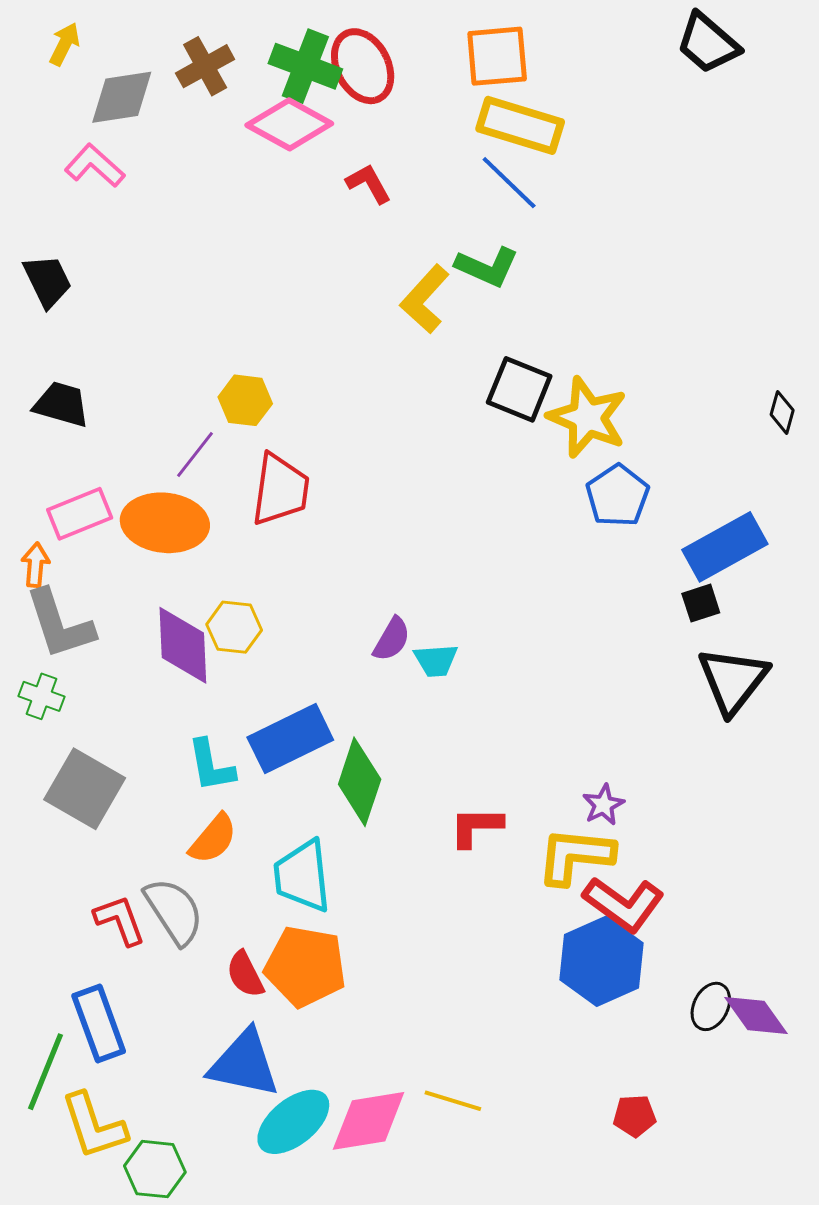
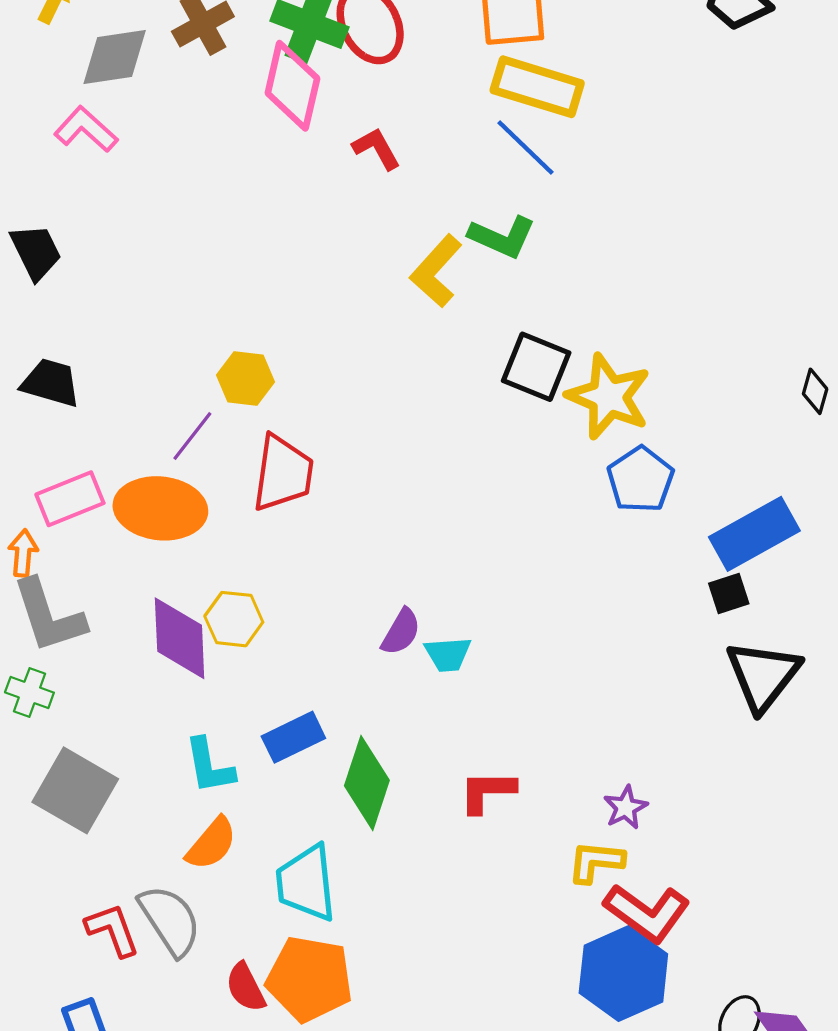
pink diamond: (289, 124) -> (292, 86), turned 74
blue rectangle: (290, 739) -> (293, 737), size x0.7
red L-shape: (476, 827) -> (487, 792), moved
yellow L-shape: (575, 856) -> (596, 862), size x0.7

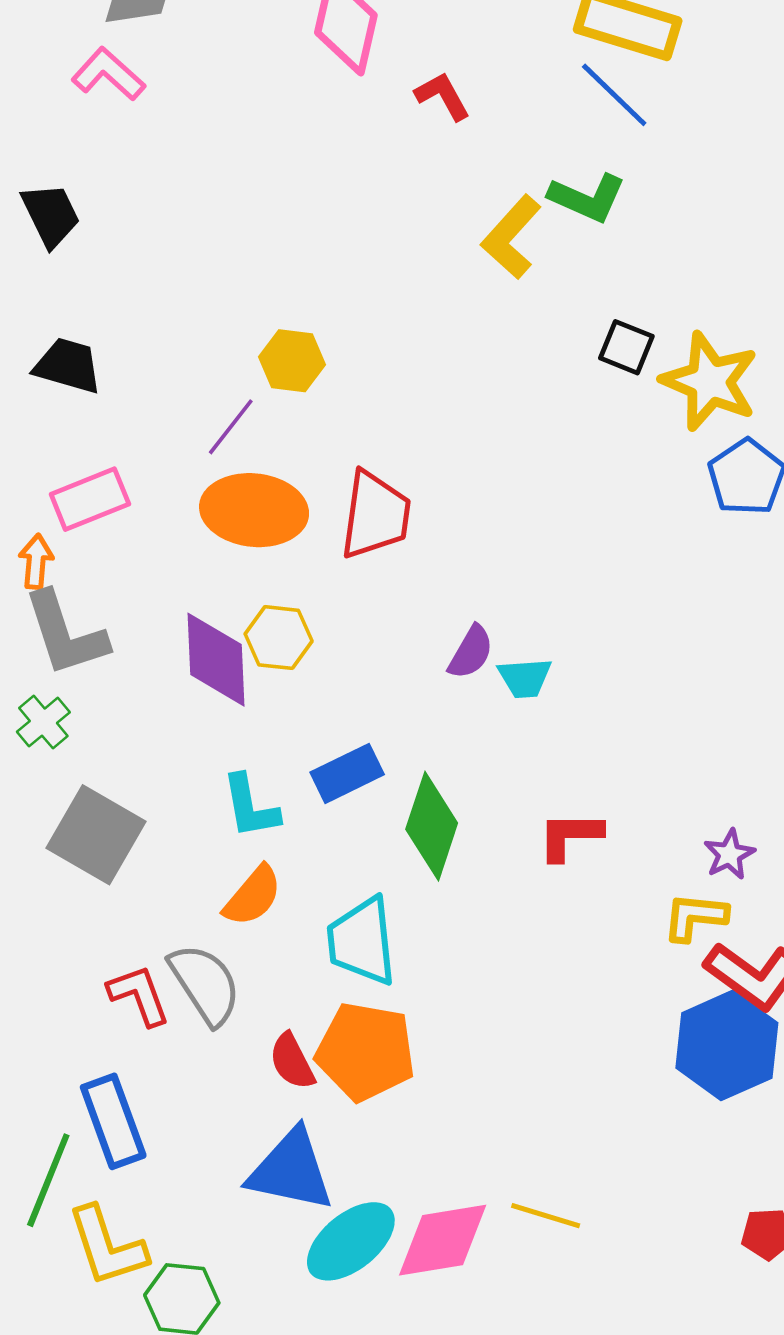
black square: (536, 367) -> (626, 347), size x0.7
red trapezoid: (283, 473) -> (375, 515), moved
orange ellipse: (160, 508) -> (254, 510), moved
green cross: (29, 693) -> (43, 722), turned 30

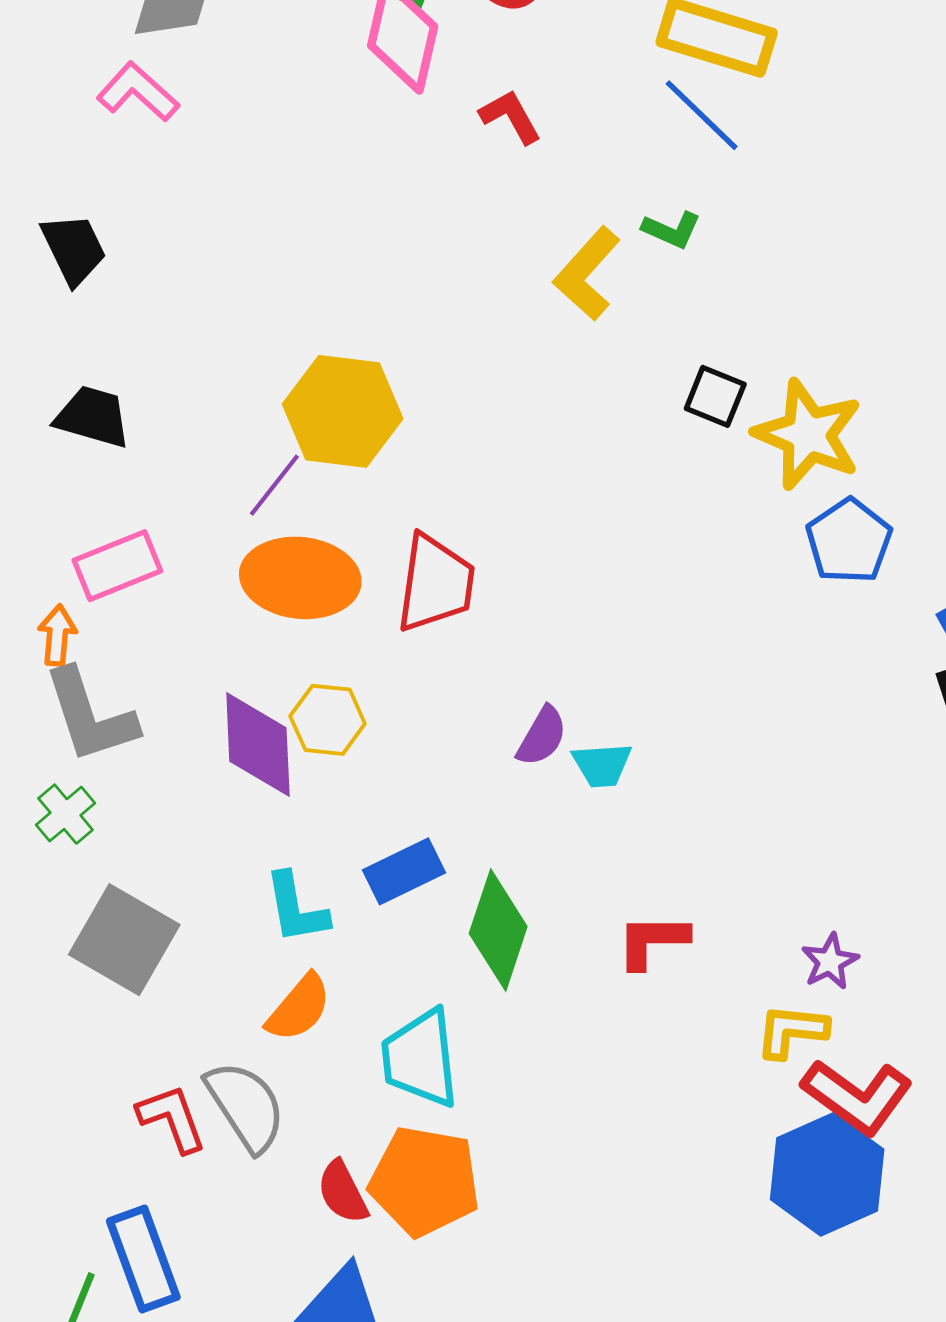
green L-shape: (587, 198) -> (672, 230), size x0.7
yellow hexagon: (292, 361) -> (343, 411), size x1.6

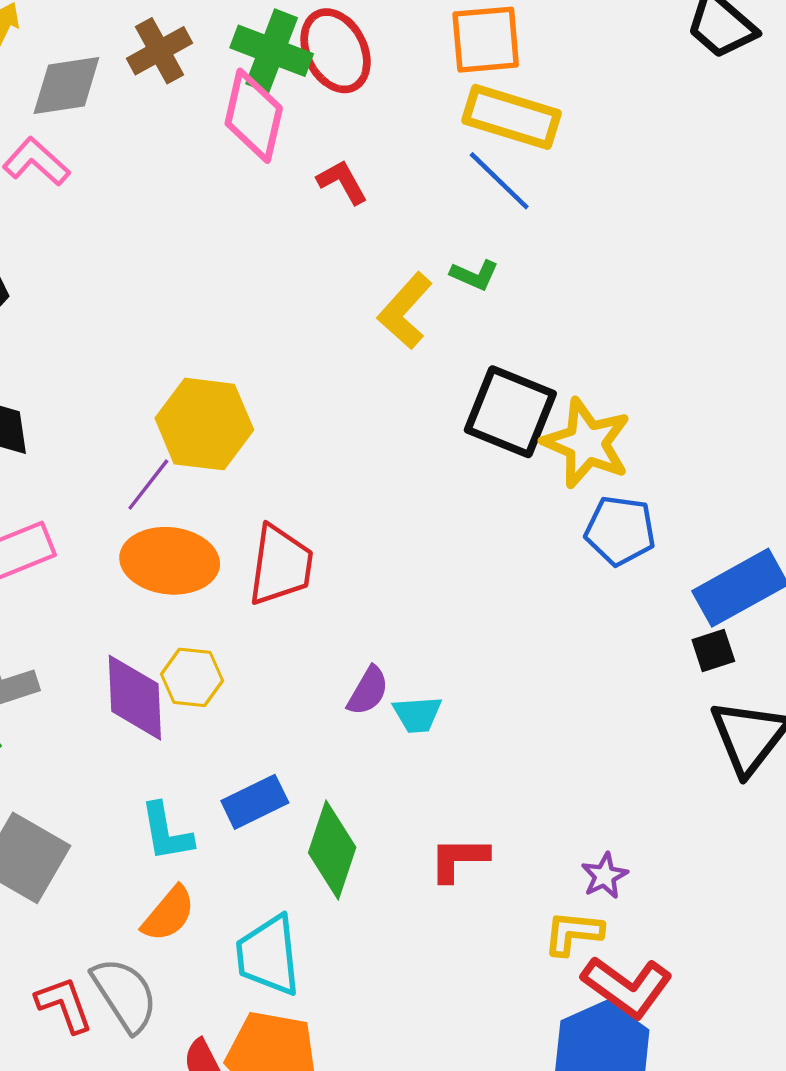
black square: (715, 396) -> (510, 412), size x1.8
blue pentagon: (849, 541) -> (620, 531), turned -30

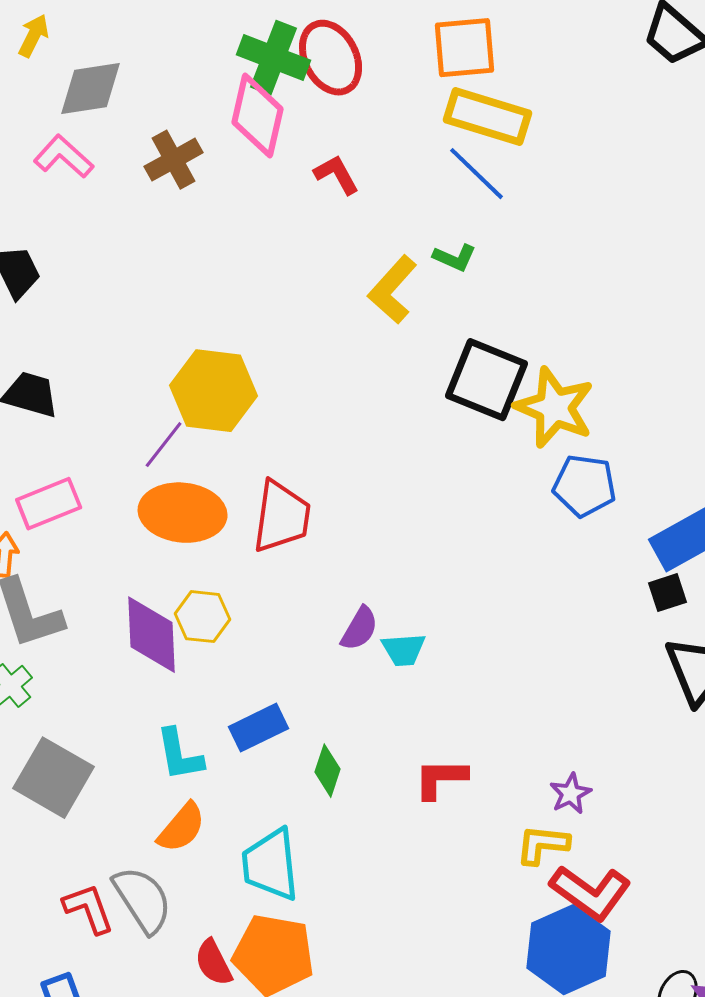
brown cross: (160, 51) -> (174, 160), moved
green diamond: (332, 850) -> (328, 771), size x0.6

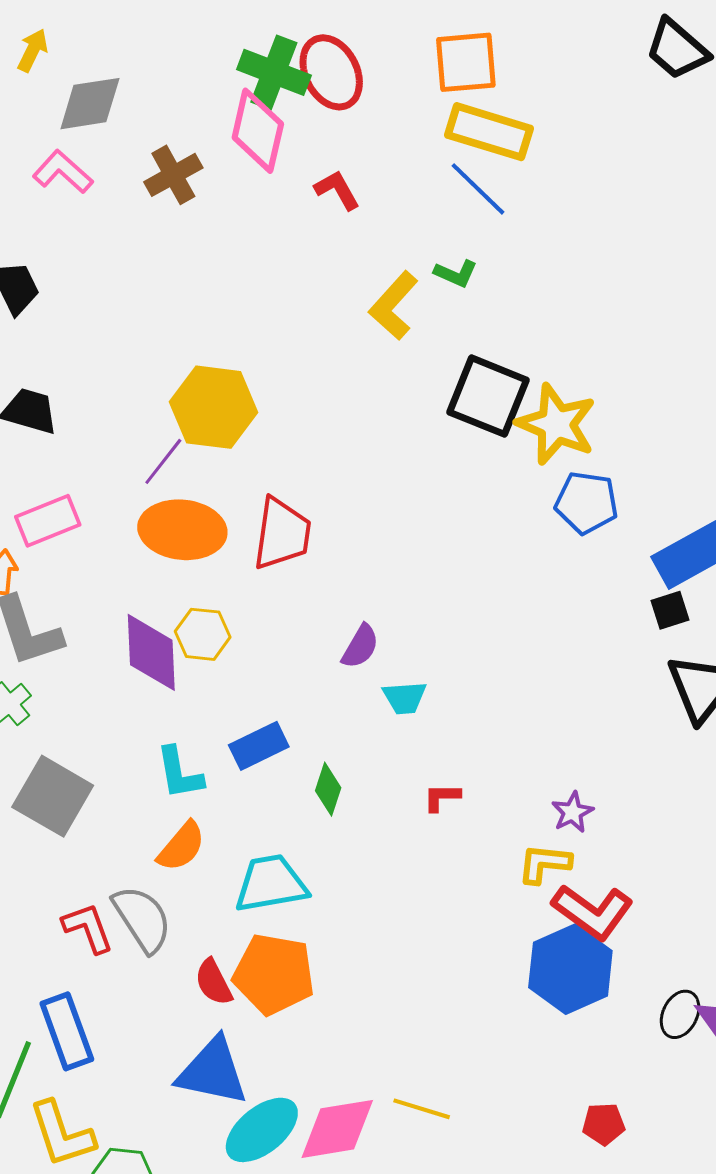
cyan trapezoid: (404, 650) -> (405, 698), moved
red L-shape: (441, 779) -> (442, 797), size x0.7
cyan trapezoid: (271, 865) -> (271, 884), turned 86

